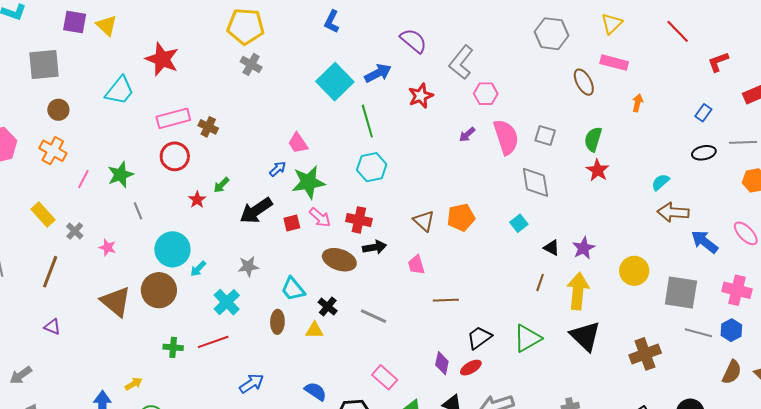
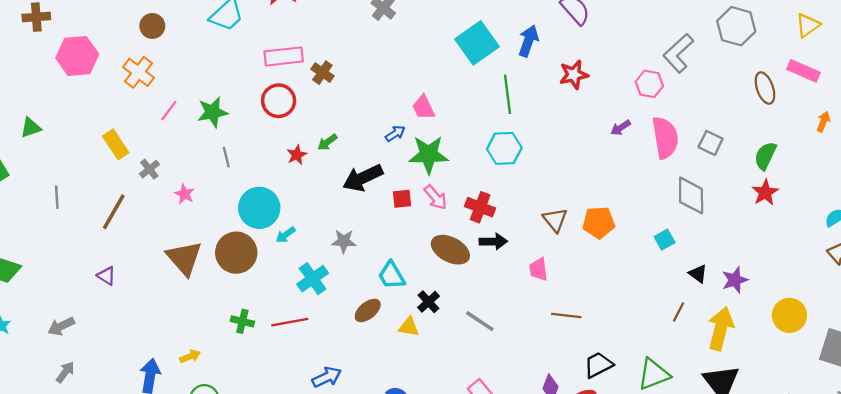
gray L-shape: (461, 62) -> (678, 53), moved
blue arrow: (378, 73) -> (528, 41), turned -52
brown ellipse: (277, 322) -> (368, 310), turned 40

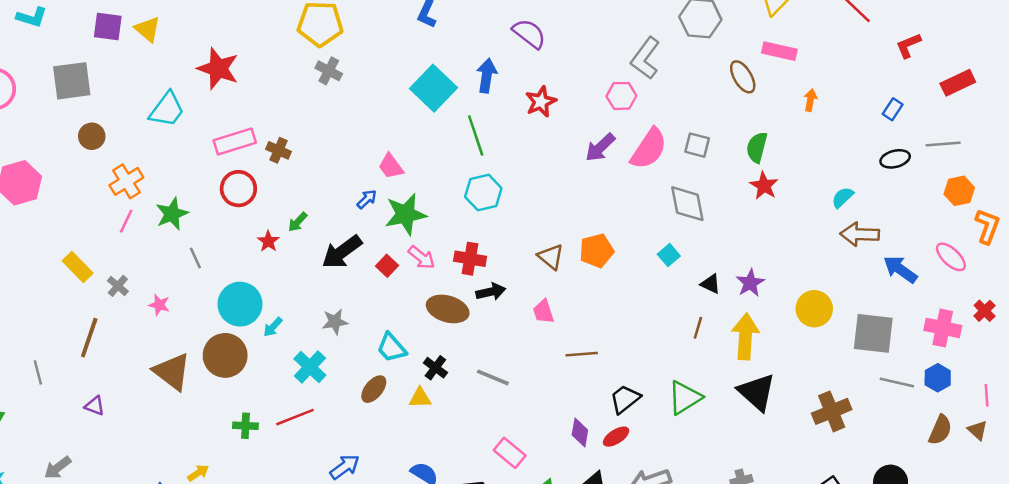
orange cross: (139, 72) -> (126, 181), moved, turned 32
purple arrow: (621, 128) -> (600, 147), size x1.5
pink semicircle: (665, 138) -> (649, 149), turned 54
gray line: (57, 197) -> (38, 372), moved
red square: (402, 199) -> (387, 266), turned -30

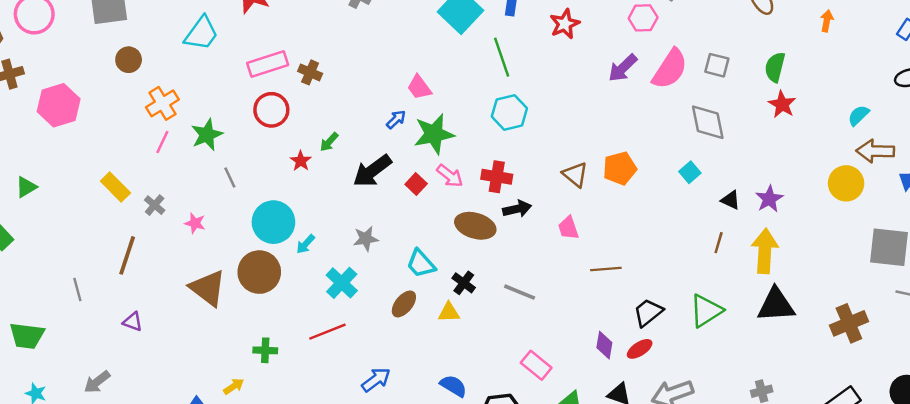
yellow circle: (814, 309) -> (846, 183), moved
black triangle: (757, 392) -> (776, 305), turned -45
green cross: (245, 426) -> (265, 350), moved

